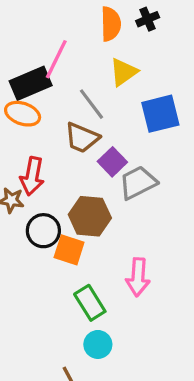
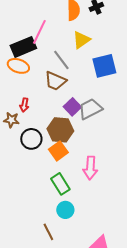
purple square: (112, 162) -> (72, 107), moved
red arrow: (32, 176) -> (24, 105), size x0.6
orange square: (69, 250) -> (58, 151), moved, turned 36

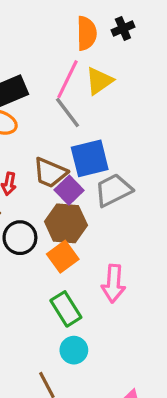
pink line: (39, 32) -> (67, 79), moved
blue square: (104, 66) -> (90, 158), moved
brown trapezoid: (55, 81) -> (50, 173), moved
purple square: (72, 107) -> (69, 190), moved

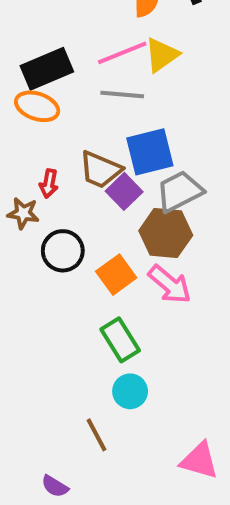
pink line: (67, 79) -> (122, 53), turned 42
gray line: (67, 112) -> (122, 94), turned -48
brown hexagon: (66, 223) -> (166, 233), moved
pink arrow: (113, 284) -> (170, 284), moved, turned -54

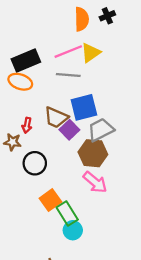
orange square: (116, 275) -> (50, 200), moved
cyan circle: (130, 391) -> (73, 230), moved

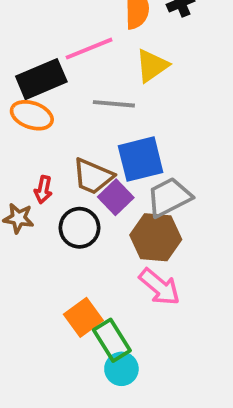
pink line: (68, 52) -> (89, 49), moved
black circle: (35, 163) -> (79, 228), moved

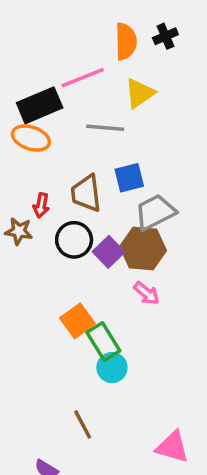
blue square: (141, 159) -> (129, 178), size x0.7
brown trapezoid: (93, 176) -> (86, 193), turned 60
purple square: (116, 197) -> (109, 252), moved
pink arrow: (160, 287) -> (146, 293), size x0.7

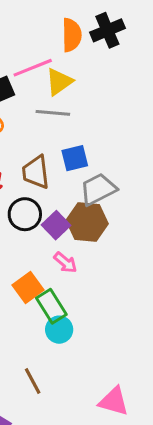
black cross: (165, 36) -> (107, 30), size x1.5
yellow triangle: (140, 93) -> (59, 82), moved
pink arrow: (146, 293) -> (65, 263), moved

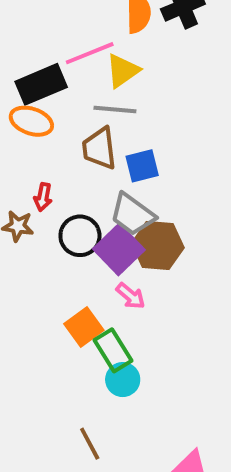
brown trapezoid: (36, 172) -> (99, 148), moved
gray trapezoid: (98, 189) -> (132, 214), moved, turned -117
purple square: (56, 225) -> (119, 249), size x1.4

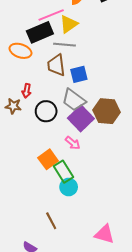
black rectangle: (41, 84) -> (40, 32), moved
brown hexagon: (158, 245) -> (106, 111), moved
purple square: (119, 249) -> (81, 118), moved

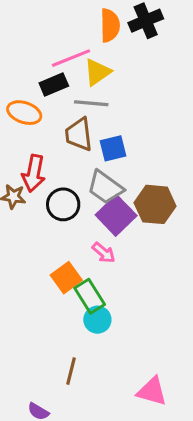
black rectangle: (40, 32) -> (54, 85), size x0.7
red arrow: (27, 91) -> (34, 173), size x1.6
brown line: (51, 221) -> (71, 371), turned 42

